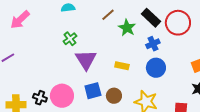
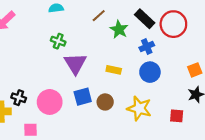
green cross: (70, 39) -> (58, 41), turned -32
black cross: (40, 98) -> (19, 98), moved

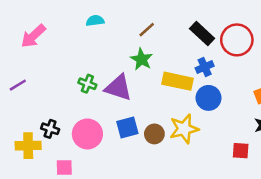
green star: (119, 29) -> (142, 59), moved
green cross: (58, 41) -> (87, 84), moved
purple triangle: (75, 64) -> (118, 88), turned -40
yellow rectangle: (114, 70) -> (178, 81), moved, size x1.6
yellow star: (139, 108) -> (184, 129), moved, turned -30

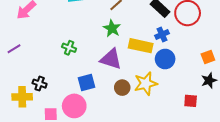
purple triangle: (118, 88) -> (111, 59), moved
blue square: (127, 128) -> (86, 82), moved
pink circle: (87, 134) -> (74, 106), moved

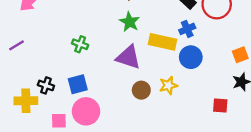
blue square: (86, 82) -> (78, 84), moved
yellow star: (146, 84) -> (168, 85), size x0.7

